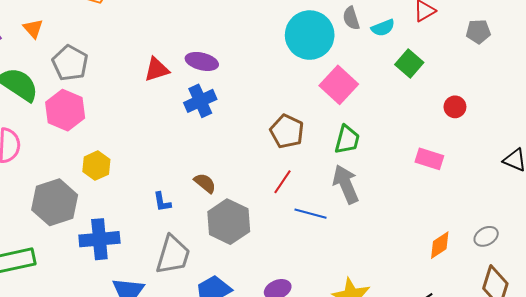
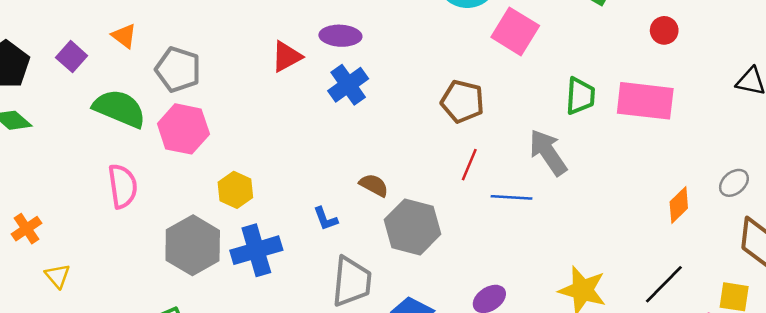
green trapezoid: (347, 140) -> (580, 96), moved
pink rectangle: (429, 159) -> (645, 101), size x1.6
blue cross: (99, 239) -> (256, 250), moved

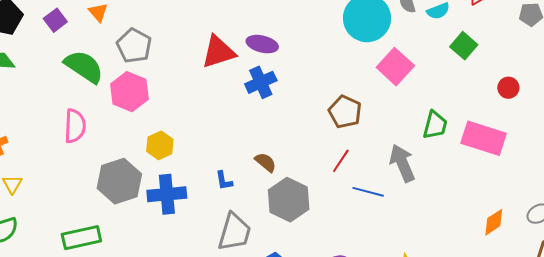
red triangle: (287, 56) -> (218, 52), size x1.4

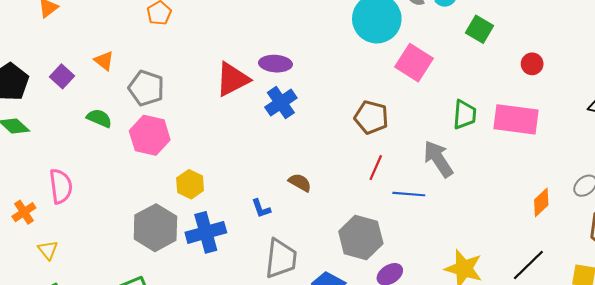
green semicircle: (84, 67) -> (99, 118), size x0.6
pink semicircle: (75, 126) -> (61, 186), moved
gray hexagon: (289, 200) -> (361, 238), moved

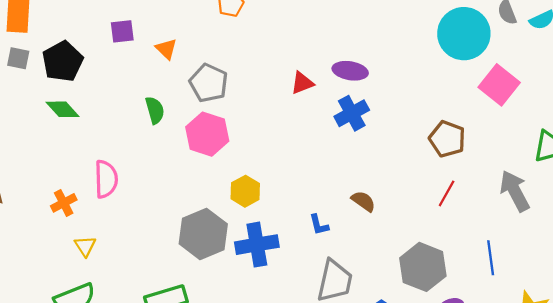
purple square: (62, 76) -> (122, 31), moved, turned 35
red triangle: (232, 79) -> (302, 83), size x0.6
green semicircle: (99, 118) -> (155, 110), turned 45
blue line: (409, 194) -> (491, 258), moved, turned 72

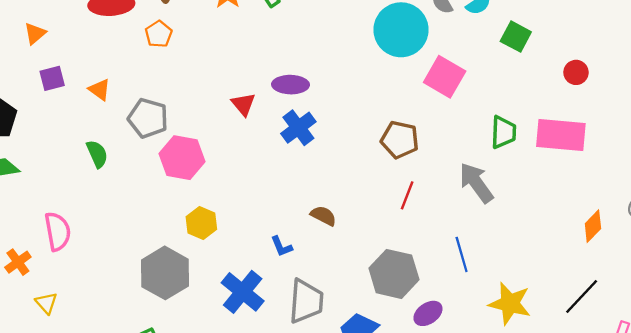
red triangle: (302, 83) -> (243, 104), turned -40
pink hexagon: (207, 134) -> (182, 158), moved
blue cross: (257, 245) -> (243, 292), moved, turned -33

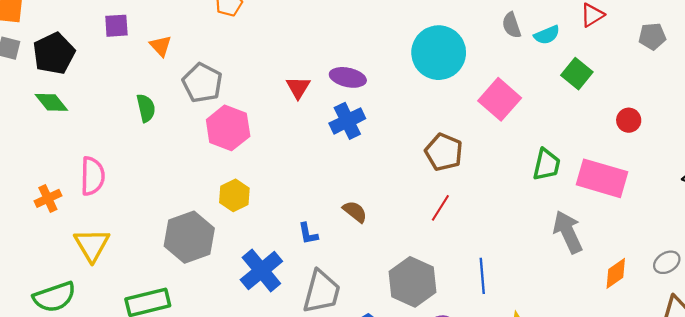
cyan circle: (401, 30) -> (439, 53), moved
gray arrow: (476, 183) -> (568, 232), moved
yellow triangle: (46, 303) -> (92, 245), moved, size x1.6

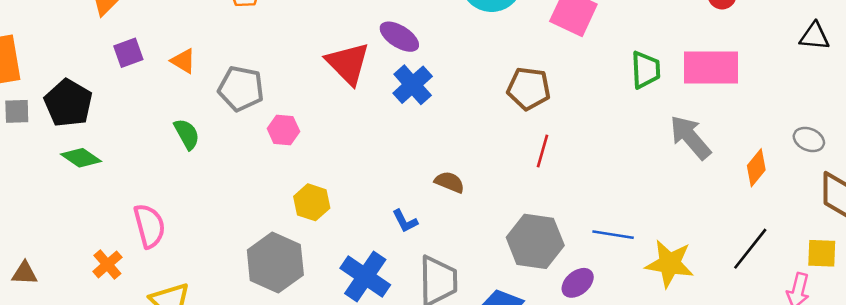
purple ellipse: (348, 77) -> (399, 37), turned 36
red triangle: (298, 87) -> (348, 63), size x1.6
pink hexagon: (228, 128) -> (283, 130), size x0.6
gray ellipse: (667, 262) -> (809, 139), turned 70
blue line: (482, 276) -> (613, 235), moved, turned -60

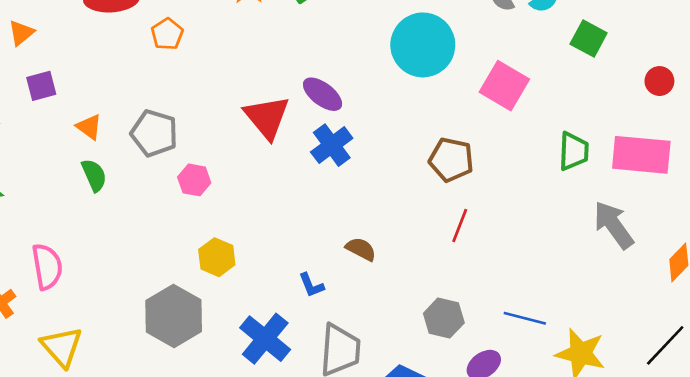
orange triangle: (183, 61) -> (89, 127), moved
gray hexagon: (535, 241) -> (444, 318), size x0.7

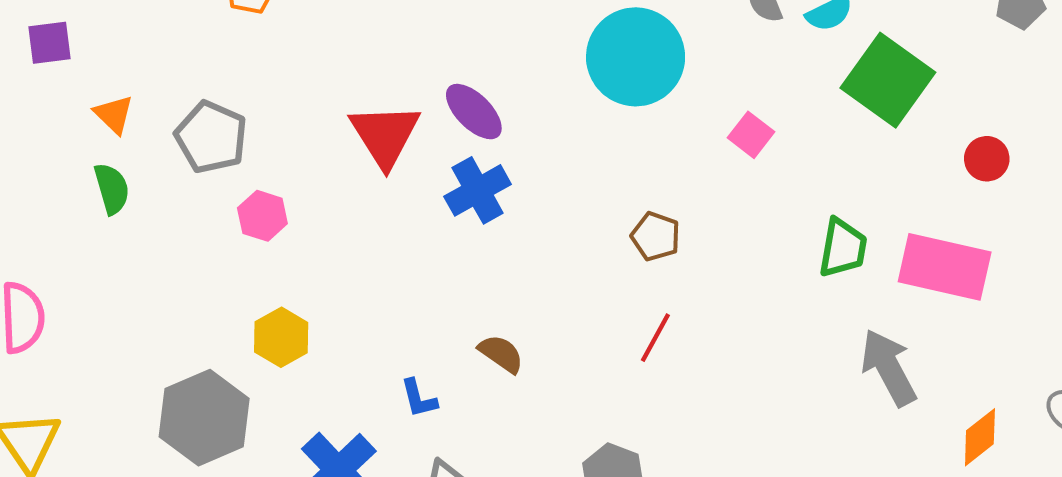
green square: (589, 38) -> (888, 80), size x1.6
pink square: (504, 86) -> (751, 135), size x0.6
brown pentagon: (451, 160) -> (656, 236), size x0.7

